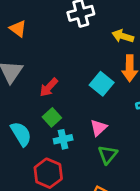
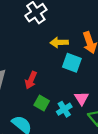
yellow arrow: (123, 36) -> (59, 42), moved
cyan cross: (63, 139) -> (64, 109), moved

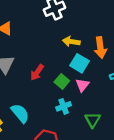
pink triangle: (81, 98) -> (82, 85), moved
green square: (42, 103) -> (62, 81), moved

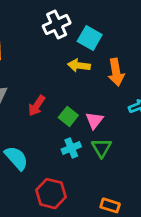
cyan square: (80, 63) -> (90, 38), moved
green triangle: (93, 120) -> (101, 148), moved

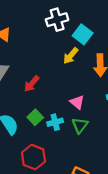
yellow arrow: (79, 66) -> (71, 56), turned -66
green square: (68, 116) -> (35, 117), moved
pink triangle: (94, 120) -> (77, 102), turned -35

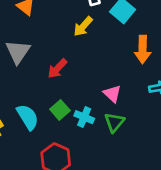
yellow arrow: (71, 56) -> (83, 26), moved
cyan cross: (55, 122) -> (84, 117), turned 35

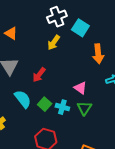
cyan semicircle: (28, 117) -> (23, 99), moved

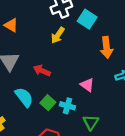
red arrow: (39, 75) -> (42, 71), turned 77
green triangle: (84, 108) -> (91, 122), moved

